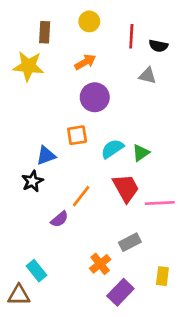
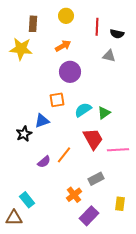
blue triangle: (46, 156) -> (42, 121), moved
orange line: (81, 196) -> (64, 155), moved

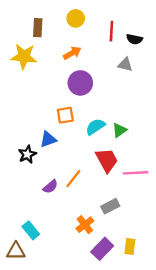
yellow rectangle: (120, 204) -> (130, 247), moved

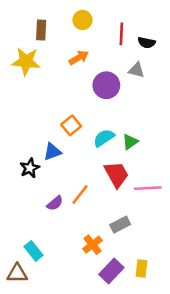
purple circle: (80, 83) -> (106, 85), moved
orange square: (65, 115) -> (71, 125), turned -30

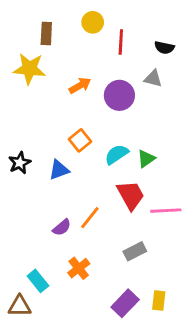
red line: (121, 34) -> (121, 42), moved
orange arrow: (79, 58) -> (80, 86), moved
black star: (30, 168) -> (20, 163), moved
orange cross: (93, 245) -> (79, 268), moved

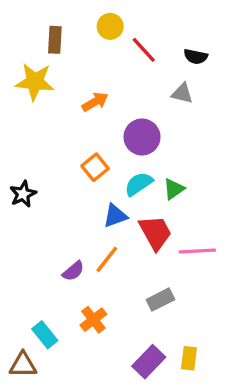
red line: (121, 42) -> (144, 50), turned -45
purple circle: (119, 95) -> (142, 137), moved
blue triangle: (59, 170) -> (115, 216), moved

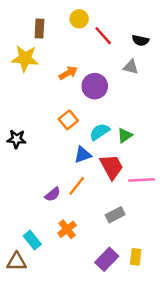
purple circle: (142, 137) -> (95, 86), moved
black star: (23, 194) -> (17, 139), turned 30

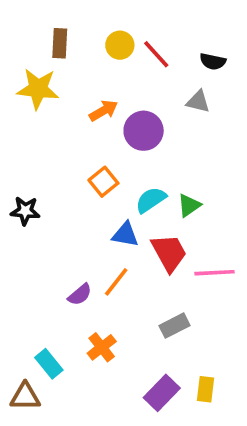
yellow circle: (79, 19) -> (120, 45), moved
blue triangle: (83, 155) -> (125, 234), turned 30

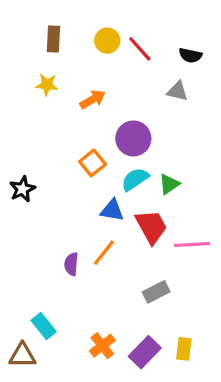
yellow star: (38, 89) -> (47, 85), moved, size x0.6
purple circle: (144, 131) -> (133, 138), moved
black star: (25, 211) -> (22, 189), turned -30
purple semicircle: (80, 295) -> (71, 264), turned 135
orange cross: (102, 347) -> (102, 346), moved

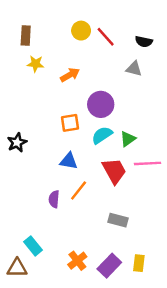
brown rectangle: (53, 39) -> (26, 35), moved
orange square: (93, 163) -> (70, 123), turned 30
blue triangle: (112, 210) -> (69, 161), moved
pink line: (192, 244) -> (147, 163), moved
gray rectangle: (156, 292) -> (118, 220), turned 42

